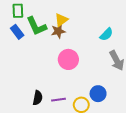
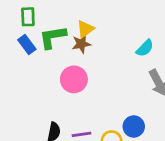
green L-shape: (37, 26) -> (53, 37), turned 105
pink circle: (68, 59) -> (74, 79), moved

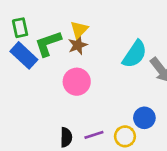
blue rectangle: (27, 45) -> (24, 55), size x1.4
cyan semicircle: (145, 48) -> (135, 54), moved, size x1.5

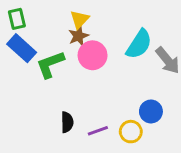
green L-shape: (48, 43) -> (50, 64), moved
pink circle: (77, 82) -> (93, 55), moved
black semicircle: (66, 137) -> (67, 122), moved

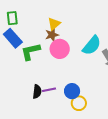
blue circle: (151, 111) -> (72, 91), moved
purple line: (98, 131) -> (49, 90), moved

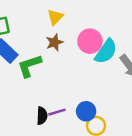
yellow triangle: (54, 24) -> (55, 17), moved
pink circle: (60, 49) -> (90, 41), moved

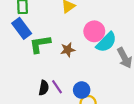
brown star: (54, 42) -> (68, 50), moved
purple line: (57, 112) -> (57, 87), turned 64

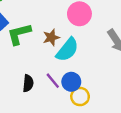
cyan semicircle: (106, 42) -> (67, 50), moved
purple line: (57, 87) -> (53, 81), moved

